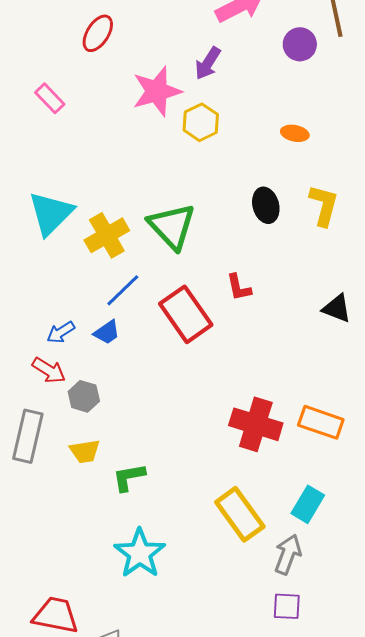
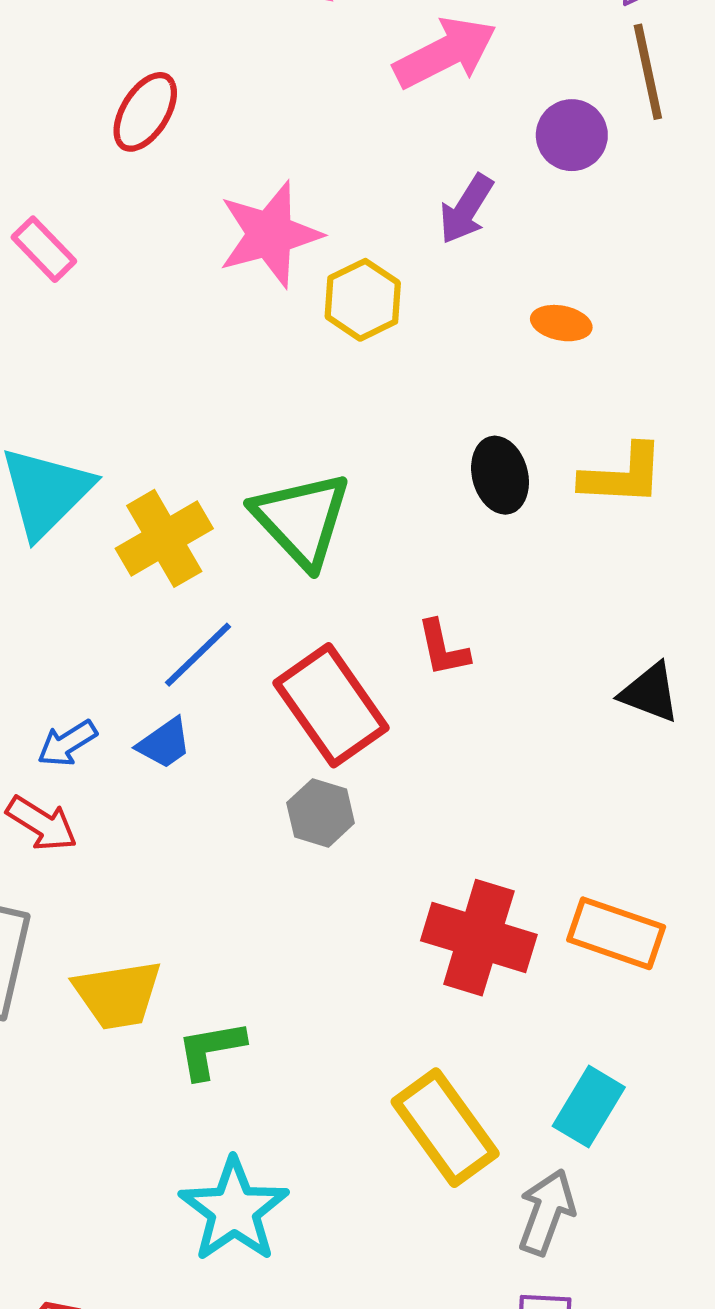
purple arrow: (208, 63) -> (466, 209), moved
yellow L-shape: (324, 205) -> (622, 475), turned 78
gray hexagon: (84, 396) -> (321, 813), moved
yellow trapezoid: (85, 451) -> (118, 995), size x1.4

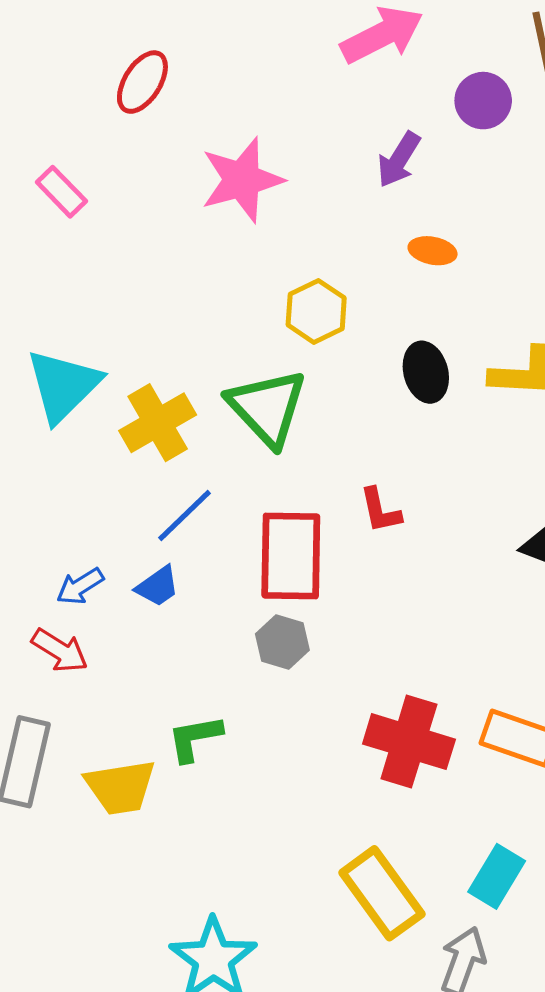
yellow hexagon: (363, 300) -> (316, 311), moved
orange ellipse: (561, 323) -> (433, 251), moved
red rectangle: (331, 705) -> (291, 556), turned 36
green L-shape: (211, 1049) -> (195, 738), moved

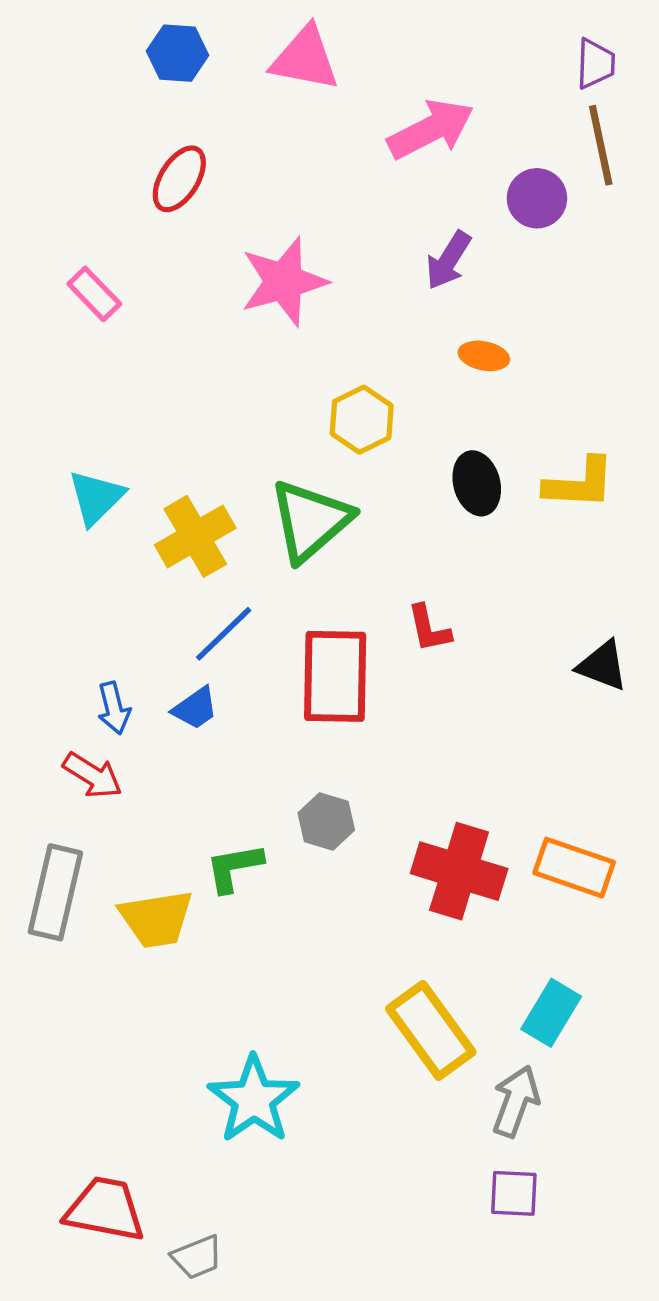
cyan triangle: (63, 386) -> (96, 498), size x0.7
green triangle: (267, 408) -> (310, 521), turned 32
blue arrow: (80, 586) -> (114, 708), turned -72
gray hexagon: (282, 642) -> (326, 822), moved

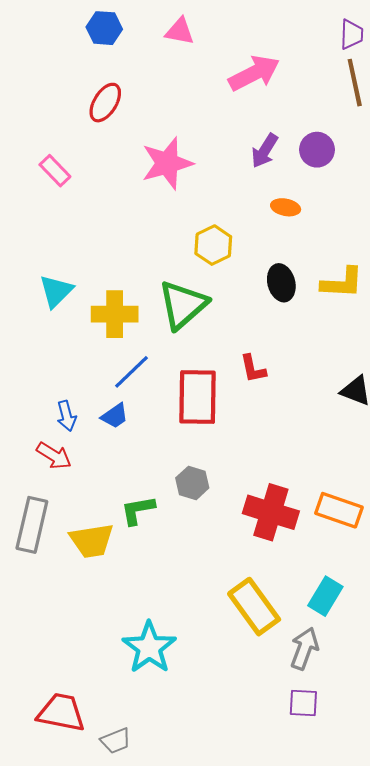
pink triangle: (305, 58) -> (180, 31), size x0.7
purple circle: (537, 198) -> (317, 150), moved
yellow cross: (195, 536) -> (115, 314), turned 30

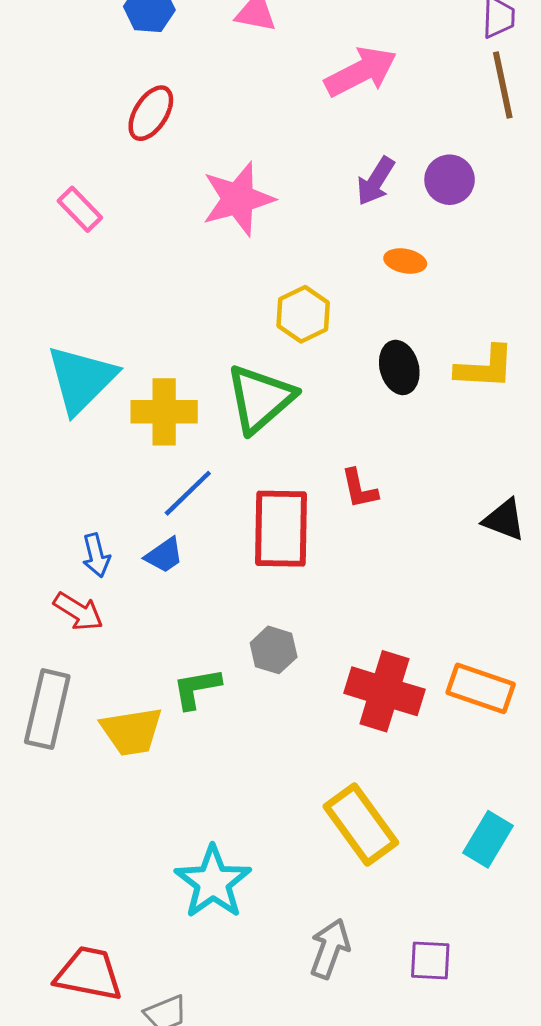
cyan triangle: (56, 291) -> (81, 379), size x1.5
cyan rectangle: (325, 596) -> (488, 839), moved
gray arrow: (304, 649) -> (330, 949), moved

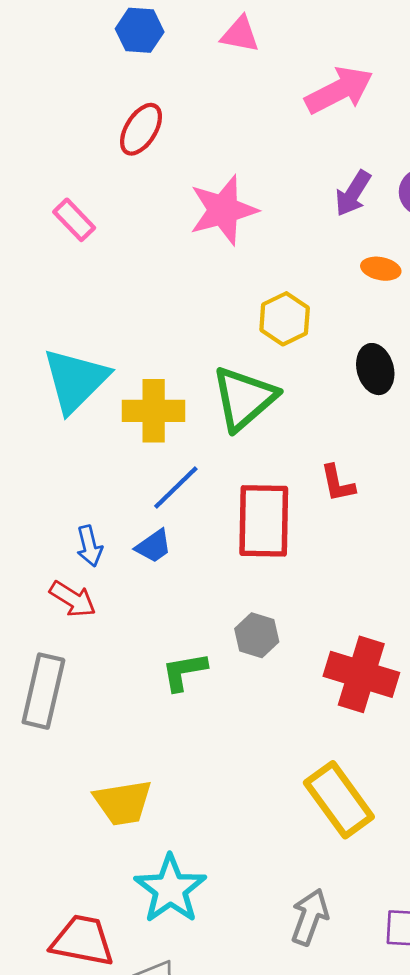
yellow trapezoid: (132, 731) -> (123, 803), moved
cyan star: (213, 882) -> (170, 889), moved

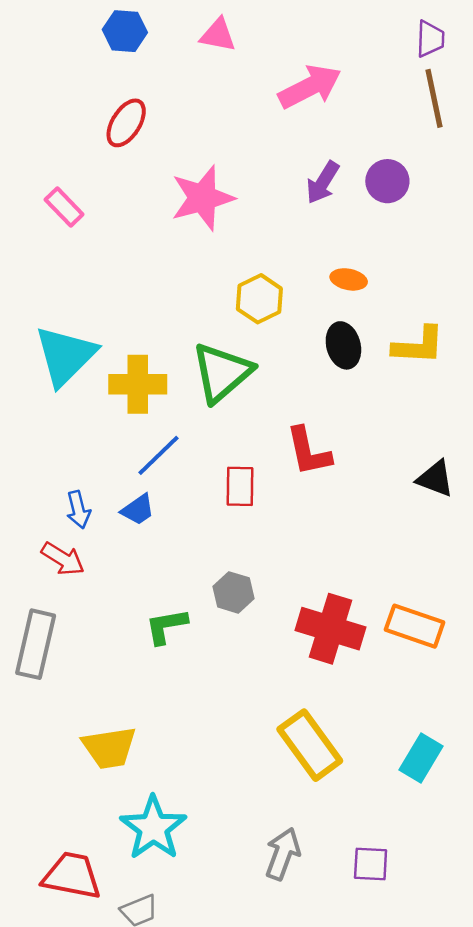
orange ellipse: (381, 269) -> (349, 279), moved
red L-shape: (338, 483) -> (309, 451), size x1.4
red rectangle: (264, 521) -> (240, 486), size x0.6

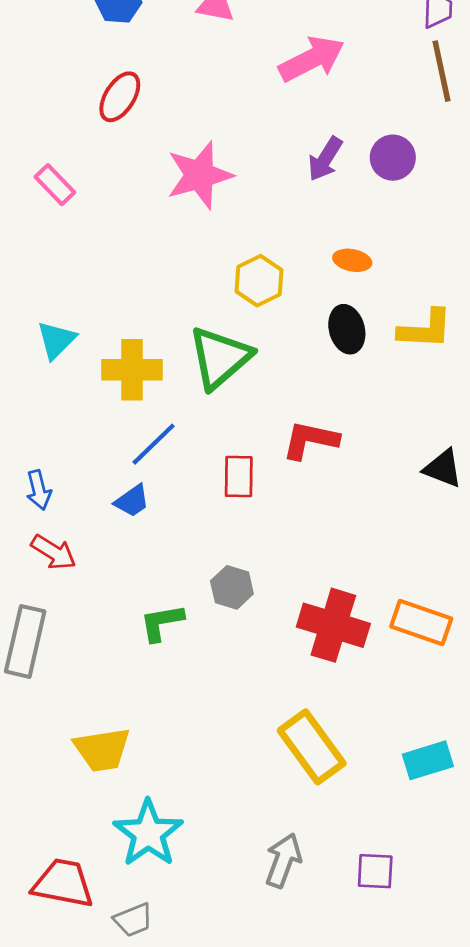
cyan triangle: (65, 356) -> (56, 340), size x0.6
red L-shape: (309, 451) -> (310, 440), turned 114
blue arrow: (78, 510) -> (39, 490), moved
cyan rectangle: (421, 758) -> (428, 760), turned 42

